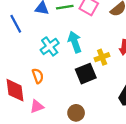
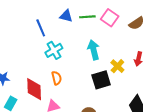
cyan cross: (50, 46) -> (54, 50), moved
yellow cross: (102, 57) -> (117, 66), turned -32

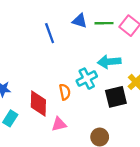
cyan cross: (54, 50) -> (87, 79), moved
cyan arrow: (94, 50) -> (109, 62), turned -84

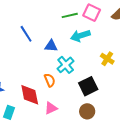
blue triangle: (80, 21) -> (51, 46), moved
cyan arrow: (109, 62) -> (80, 36), moved
black square: (116, 97) -> (88, 86), moved

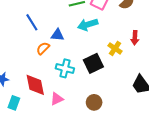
cyan cross: (66, 65) -> (65, 68), moved, turned -36
orange semicircle: (50, 80) -> (43, 48), moved, turned -112
black square: (88, 86) -> (93, 63), moved

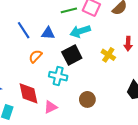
blue triangle: (57, 35) -> (48, 33), moved
black square: (93, 63) -> (72, 55), moved
brown circle: (94, 102) -> (87, 99), moved

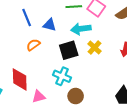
yellow cross: (108, 55) -> (95, 48), moved
cyan cross: (58, 76) -> (62, 76), moved

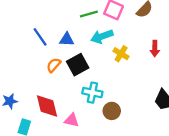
black square: (69, 50) -> (78, 65), moved
pink triangle: (39, 97) -> (72, 120), turned 40

